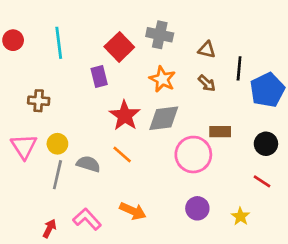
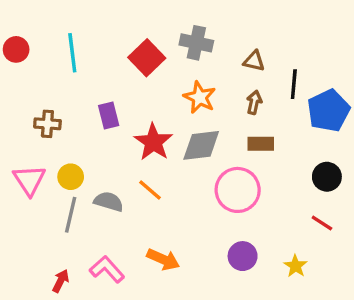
purple rectangle: (99, 76) -> (109, 116), moved
brown arrow: (207, 83) -> (254, 102), turned -120
brown rectangle: (220, 132) -> (261, 144), moved

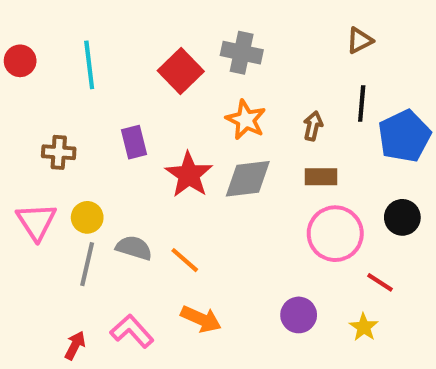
brown triangle: (254, 61) -> (360, 40), moved, turned -40
orange line: (150, 190) -> (185, 260), moved
pink circle: (238, 190) -> (335, 234), moved
red line: (322, 223) -> (380, 282), moved

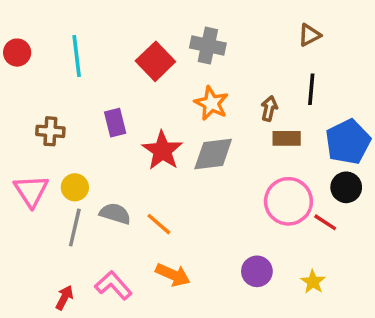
blue pentagon: (404, 136) -> (348, 142), moved
brown rectangle: (321, 177) -> (287, 138), moved
red line: (380, 282) -> (325, 222), moved

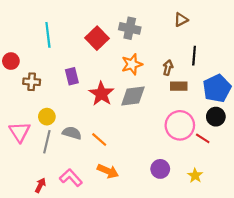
brown triangle: (309, 35) -> (181, 20), moved
red circle: (17, 53) -> (11, 61), moved
orange star: (211, 103) -> (132, 64), turned 30
pink triangle: (31, 191) -> (20, 132), moved

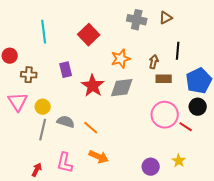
gray cross: (130, 28) -> (137, 20), moved
pink triangle: (20, 132) -> (18, 102), moved
purple circle: (160, 169) -> (151, 167), moved
pink L-shape: (71, 178) -> (65, 163), turned -125

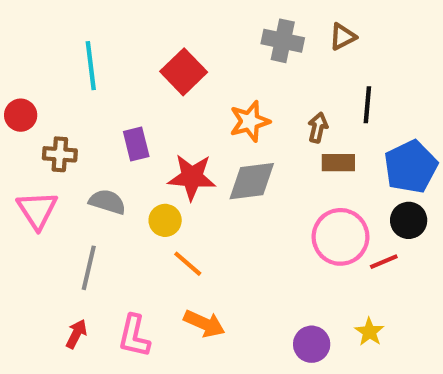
red star: (93, 86) -> (192, 177), turned -30
yellow circle: (43, 107) -> (165, 220), moved
gray semicircle: (66, 122) -> (107, 202), moved
red line: (186, 127) -> (384, 262), turned -56
red arrow: (37, 170) -> (76, 334), moved

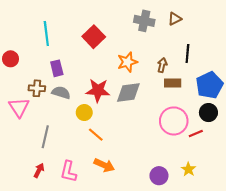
purple rectangle: (136, 144) -> (57, 68), moved
brown cross: (60, 154) -> (37, 88), moved
gray semicircle: (107, 202) -> (61, 93), moved

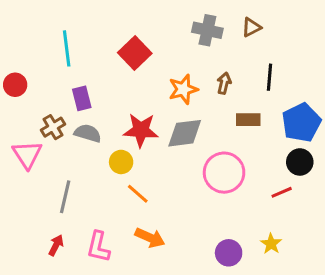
brown arrow: (162, 65) -> (224, 83), moved
brown cross: (37, 88) -> (53, 127), turned -35
pink circle: (174, 121) -> (224, 173), moved

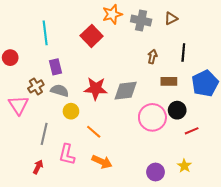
orange star: (183, 89) -> (112, 14), moved
yellow circle: (121, 162) -> (71, 111), moved
black circle: (300, 162) -> (177, 110), moved
pink L-shape: (98, 247) -> (67, 154), moved

